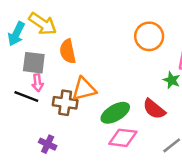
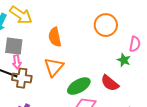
orange semicircle: (68, 51) -> (55, 37), moved
orange triangle: (84, 89) -> (54, 67), turned -35
brown cross: (65, 103) -> (22, 78), moved

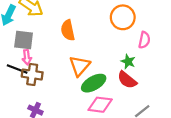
pink semicircle: (135, 44) -> (144, 40), moved
green star: (124, 60) -> (128, 62), moved
orange triangle: (54, 67) -> (80, 66), moved

